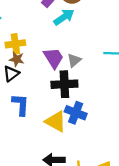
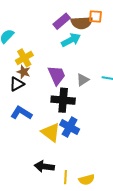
yellow cross: (15, 44) -> (24, 58), turned -30
gray triangle: (74, 60) -> (83, 80), moved
blue L-shape: (21, 105) -> (21, 113), turned -70

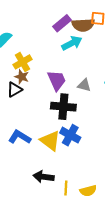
gray triangle: (83, 80) -> (84, 85), turned 48
blue L-shape: (21, 113) -> (20, 137), moved

